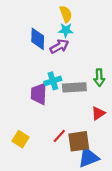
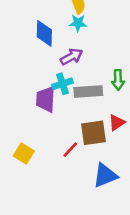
purple arrow: (59, 46) -> (72, 57), moved
brown square: (79, 141) -> (93, 133), moved

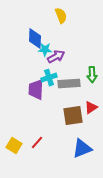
cyan star: (78, 23) -> (45, 50), moved
red line: (70, 150) -> (37, 143), moved
yellow square: (24, 153) -> (14, 146), moved

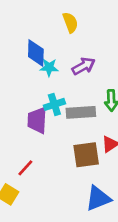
purple arrow: (56, 57) -> (84, 66), moved
red line: (37, 143) -> (25, 168), moved

